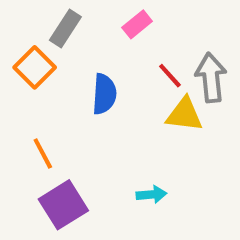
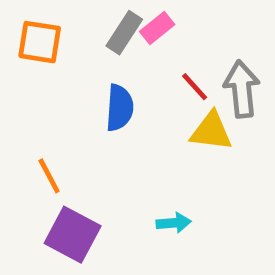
gray rectangle: (65, 28) -> (124, 33), moved
orange square: (35, 67) -> (40, 42), moved, turned -36
purple square: (63, 205) -> (73, 235), turned -30

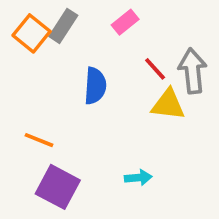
gray rectangle: (124, 33) -> (63, 26), moved
orange square: (40, 42) -> (32, 33), turned 30
orange line: (49, 176) -> (39, 140), turned -40

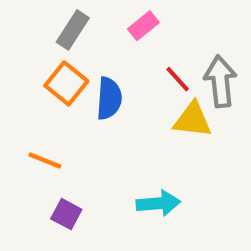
orange square: (32, 33) -> (66, 83), moved
cyan arrow: (138, 178) -> (158, 203), size x1.4
purple square: (58, 187) -> (66, 214), size x0.6

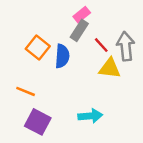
gray rectangle: (73, 30) -> (79, 30), moved
purple square: (66, 214) -> (38, 122), size x1.5

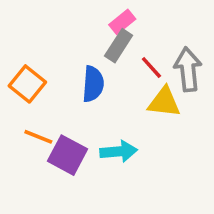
orange square: (38, 48) -> (27, 84), moved
cyan arrow: (90, 116) -> (119, 151), moved
purple square: (38, 122) -> (68, 155), moved

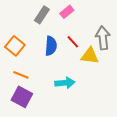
gray rectangle: (119, 46) -> (42, 15), moved
red line: (151, 68) -> (73, 42), moved
purple square: (68, 155) -> (22, 97), moved

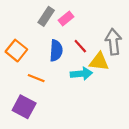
pink rectangle: (67, 12) -> (66, 19), moved
orange line: (21, 75) -> (36, 78), moved
cyan arrow: (65, 83) -> (81, 74), moved

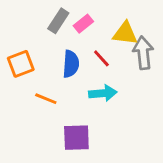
orange square: (16, 51) -> (21, 64), turned 30
yellow triangle: (99, 62) -> (125, 33), moved
purple square: (24, 107) -> (76, 138), moved, turned -30

